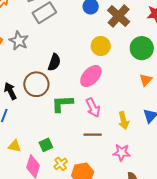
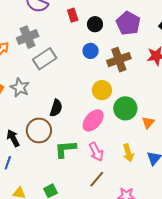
brown cross: (119, 16) -> (119, 60), turned 30
green circle: (142, 48) -> (125, 108), moved
yellow arrow: (124, 120) -> (128, 153), moved
brown line: (93, 135) -> (97, 179), turned -48

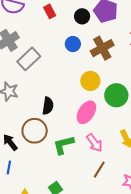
black circle: (95, 24) -> (82, 16), moved

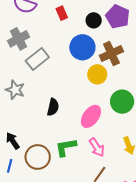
blue circle: (73, 44) -> (82, 47), size x1.6
yellow circle: (90, 81) -> (97, 74), moved
brown circle: (35, 131) -> (38, 157), moved

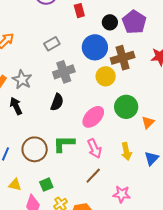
gray cross: (18, 39) -> (64, 72), moved
gray rectangle: (37, 59) -> (52, 44), moved, size x0.7
black arrow: (13, 141) -> (16, 106), moved

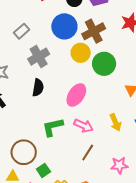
green circle: (126, 107) -> (104, 64), moved
pink arrow: (94, 148) -> (84, 126), turned -30
brown circle: (35, 149) -> (24, 152), moved

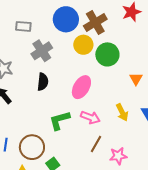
gray rectangle: (22, 31) -> (23, 26), turned 49
pink star: (119, 165) -> (118, 156), moved

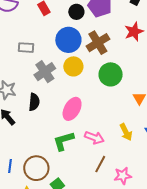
yellow circle: (83, 45) -> (73, 66), moved
black semicircle: (43, 82) -> (34, 102), moved
pink ellipse: (81, 87) -> (72, 109), moved

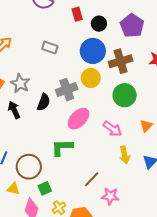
black circle: (76, 12) -> (99, 24), moved
gray cross: (45, 72) -> (67, 90), moved
pink arrow: (94, 138) -> (112, 129), moved

